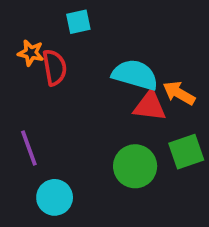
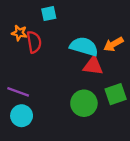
orange arrow: (179, 93) -> (113, 44), moved, turned -60
purple line: (29, 148) -> (18, 92), turned -50
cyan circle: (55, 197) -> (22, 116), moved

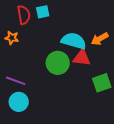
orange star: (19, 33) -> (12, 38), moved
red semicircle: (34, 42) -> (24, 15), moved
green circle: (84, 103) -> (58, 63), moved

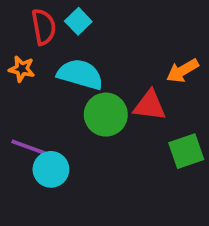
cyan square: (43, 12) -> (78, 21), turned -32
cyan semicircle: (74, 41) -> (80, 74), moved
cyan circle: (19, 102) -> (51, 169), moved

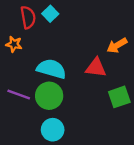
cyan semicircle: (80, 74) -> (51, 69), moved
green circle: (106, 115) -> (49, 96), moved
cyan circle: (51, 169) -> (53, 130), moved

